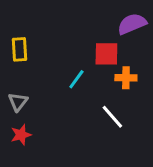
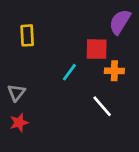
purple semicircle: (132, 24) -> (120, 22), turned -35
yellow rectangle: (19, 49) -> (27, 35), moved

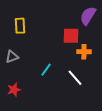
cyan line: (69, 72) -> (46, 70), moved
gray triangle: (16, 93) -> (12, 57), moved, turned 32

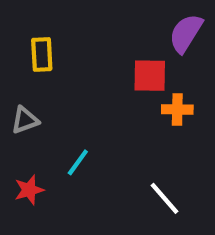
cyan line: (46, 70) -> (78, 162), moved
white line: (75, 78) -> (165, 198), moved

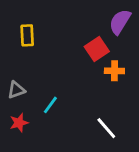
red square: (150, 76) -> (97, 49), turned -35
gray triangle: (25, 120) -> (16, 90), moved

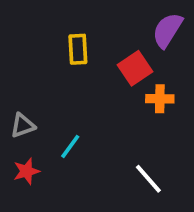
yellow rectangle: (27, 35) -> (78, 49), moved

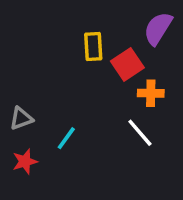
yellow rectangle: (78, 49) -> (93, 46), moved
white line: (148, 179) -> (140, 133), moved

